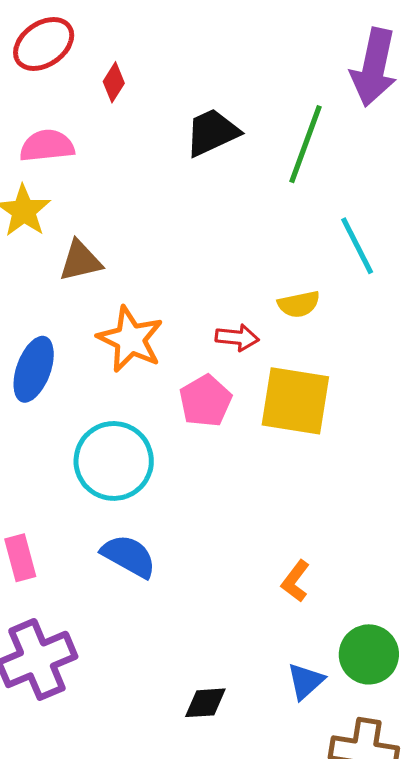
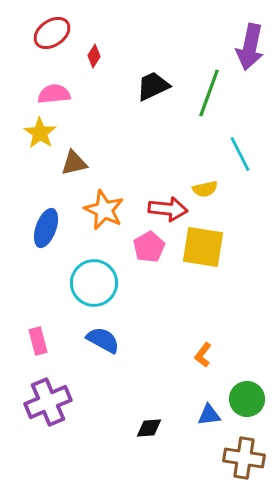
red arrow: (237, 338) -> (168, 209), size x1.5
blue triangle: (305, 681) -> (209, 415), turned 35

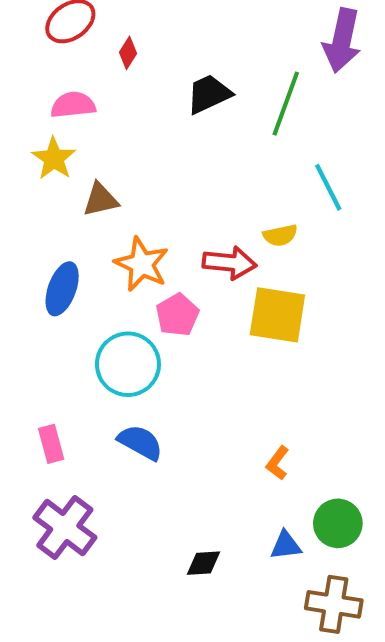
pink pentagon: (149, 247) -> (177, 315), moved
purple cross: (48, 402) -> (65, 527), turned -30

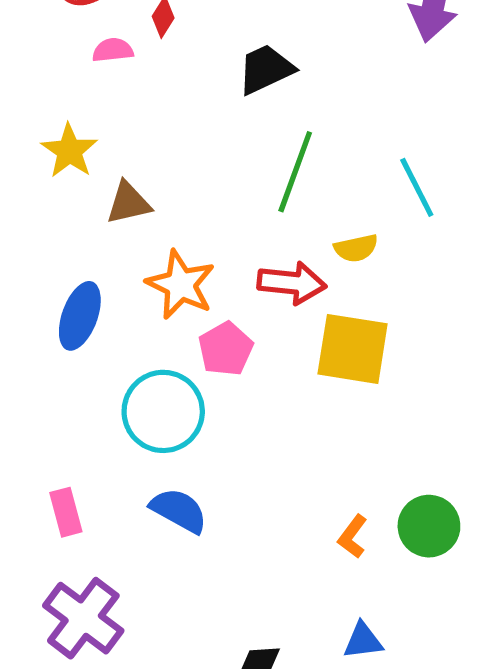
green line: (286, 104) -> (295, 172), moved
pink semicircle: (73, 105) -> (113, 50), moved, size x0.7
green circle: (338, 523) -> (429, 526), moved

